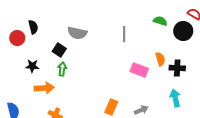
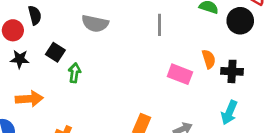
black square: (59, 50) -> (55, 52), moved
black star: (32, 66) -> (20, 59), moved
orange arrow: (44, 88) -> (29, 99), moved
cyan arrow: (175, 98) -> (229, 112), turned -144

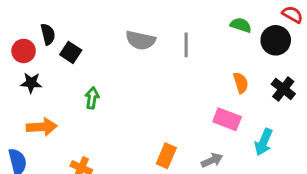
gray semicircle: (95, 23) -> (141, 40), moved
black square: (55, 52) -> (71, 52), moved
black cross: (232, 71) -> (283, 89), moved, turned 35
pink rectangle: (180, 74) -> (227, 119), moved

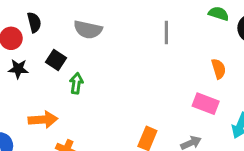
gray semicircle: (141, 40) -> (88, 30), moved
black square: (71, 52) -> (56, 60), moved
orange arrow: (42, 127) -> (43, 120), moved

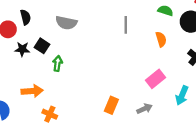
black star: (18, 69) -> (22, 49), moved
orange semicircle: (219, 69) -> (161, 39), moved
pink rectangle: (206, 104) -> (156, 79), turned -60

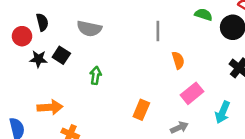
orange semicircle: (161, 39) -> (178, 60), moved
green arrow: (57, 63) -> (96, 76), moved
orange rectangle: (111, 105) -> (141, 110), moved

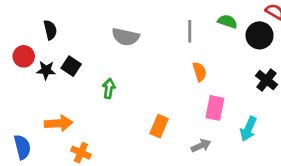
gray semicircle: (89, 29) -> (126, 37), moved
gray line: (158, 31) -> (190, 31), moved
red circle: (22, 36) -> (24, 56), moved
pink rectangle: (192, 93) -> (215, 108), turned -40

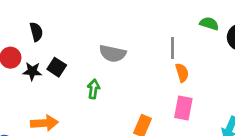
gray line: (190, 31) -> (172, 48), moved
gray semicircle: (126, 37) -> (113, 54), moved
pink rectangle: (215, 108) -> (183, 108), moved

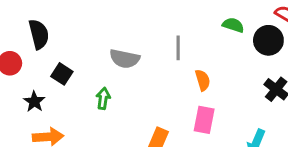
black semicircle: (36, 32) -> (39, 34), size x1.4
gray line: (172, 48) -> (178, 48), moved
black star: (32, 71) -> (34, 102), moved, turned 30

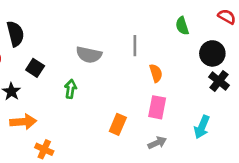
green semicircle: (233, 25) -> (182, 26), turned -126
black circle: (268, 40) -> (212, 53), moved

